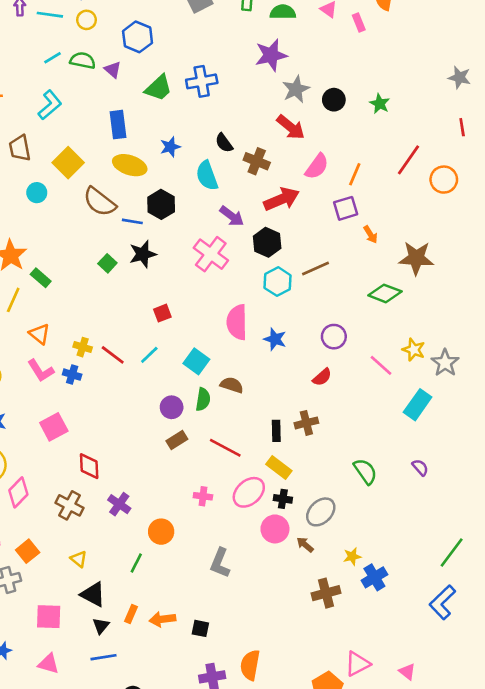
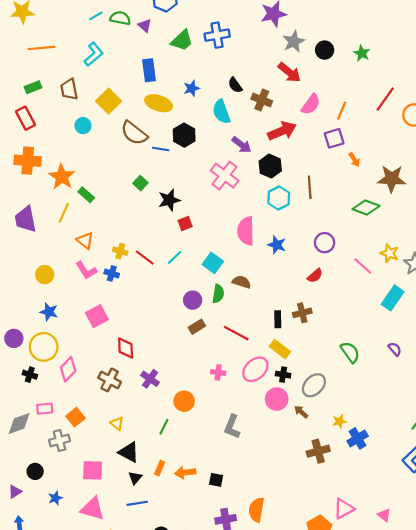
black star: (143, 254) -> (169, 200), moved
brown line: (316, 269) -> (310, 187), turned -70
pink triangle: (49, 664) -> (93, 509), size x1.4

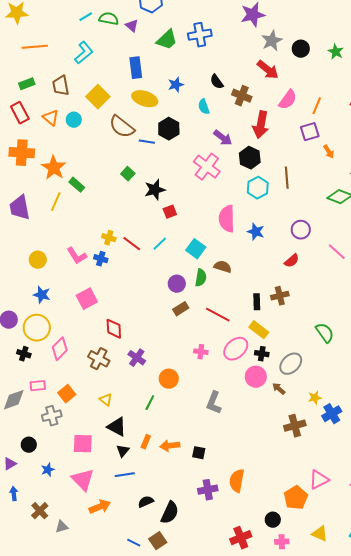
cyan semicircle: (221, 112) -> (204, 107), size x0.7
red arrow: (282, 131) -> (261, 125), turned 124
orange triangle: (85, 241) -> (51, 118), moved
pink triangle: (93, 509) -> (83, 480), turned 30

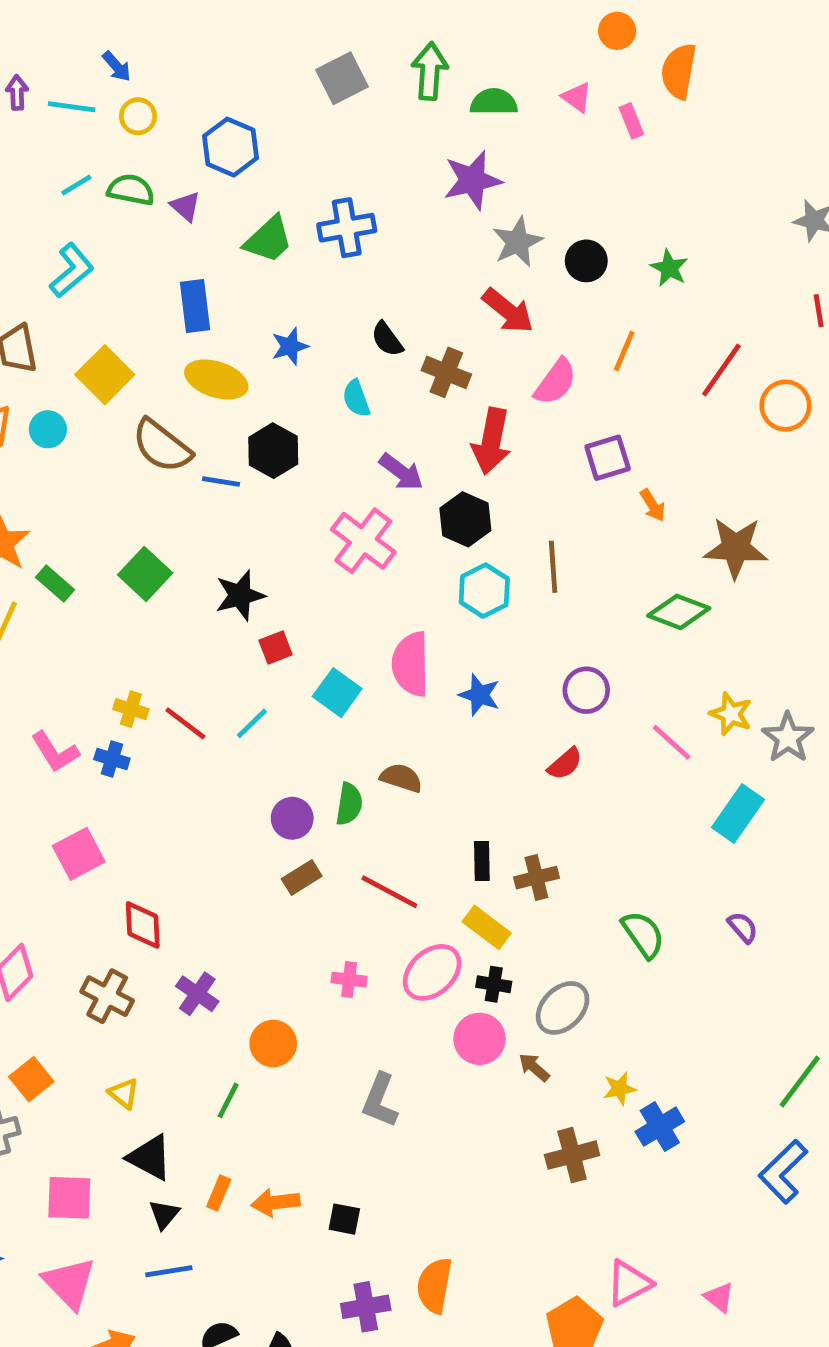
orange line: (317, 106) -> (624, 351), moved
green square: (128, 174) -> (145, 574), moved, size x1.5
cyan square: (196, 249) -> (337, 693), moved
brown cross: (280, 296) -> (536, 878), moved

